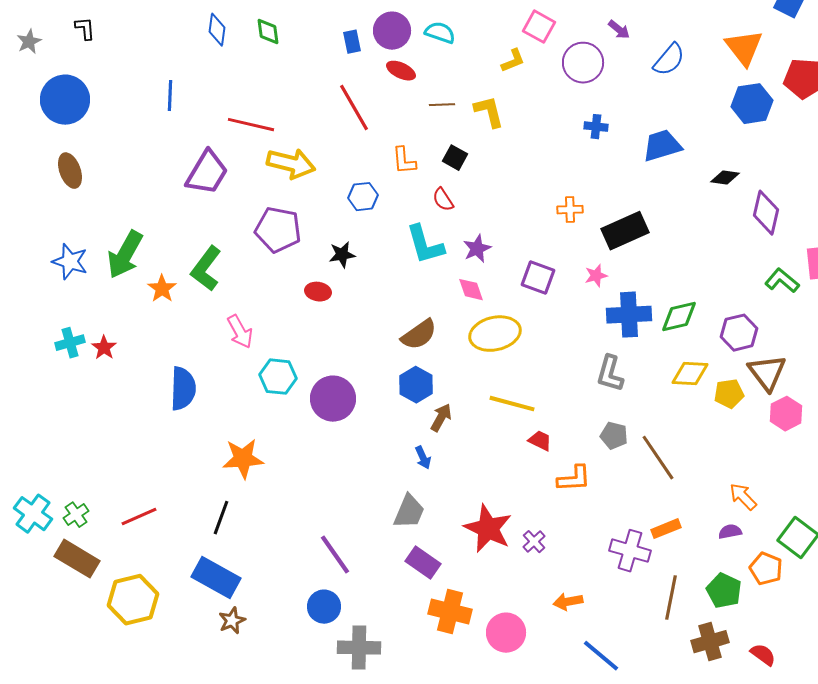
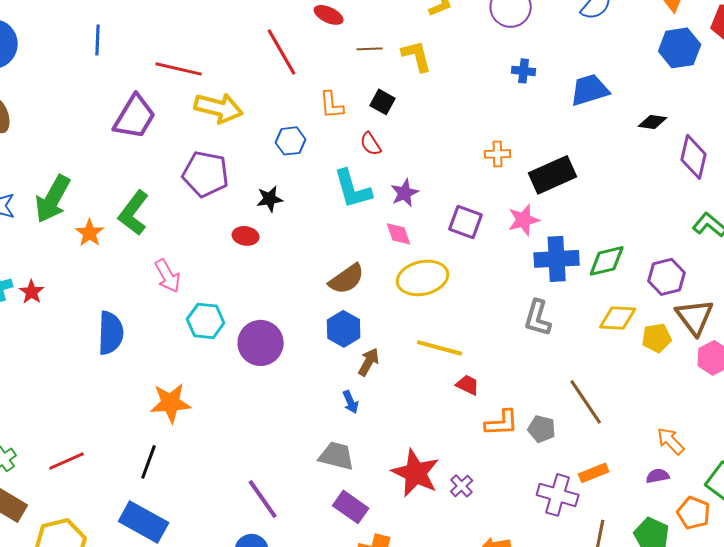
pink star: (596, 276) -> (524, 220), size x1.4
gray pentagon: (614, 436) -> (542, 429), moved
gray trapezoid: (409, 512) -> (337, 456), turned -99

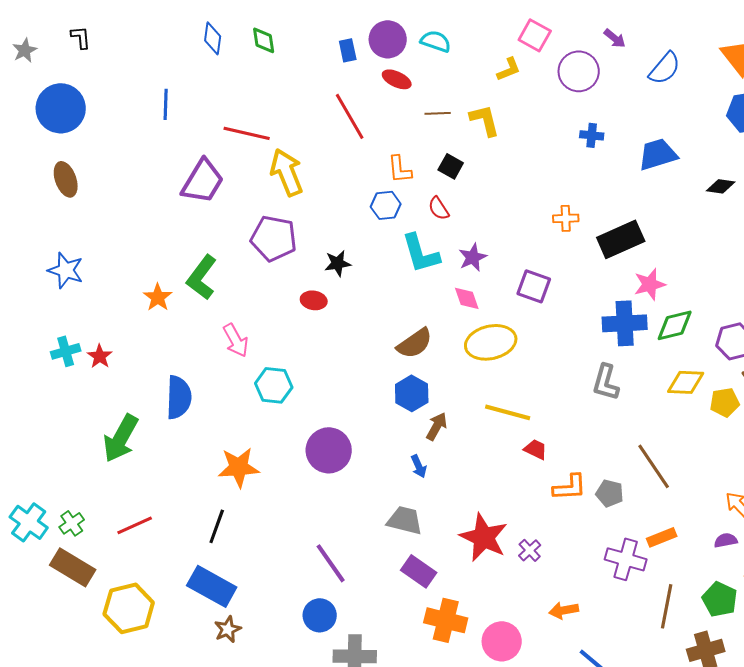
yellow arrow: (219, 108) -> (287, 172), turned -126
blue hexagon: (291, 141) -> (386, 205), moved
green arrow: (53, 199) -> (121, 438), moved
pink star: (524, 220) -> (650, 284), moved
purple circle: (261, 343) -> (329, 450), moved

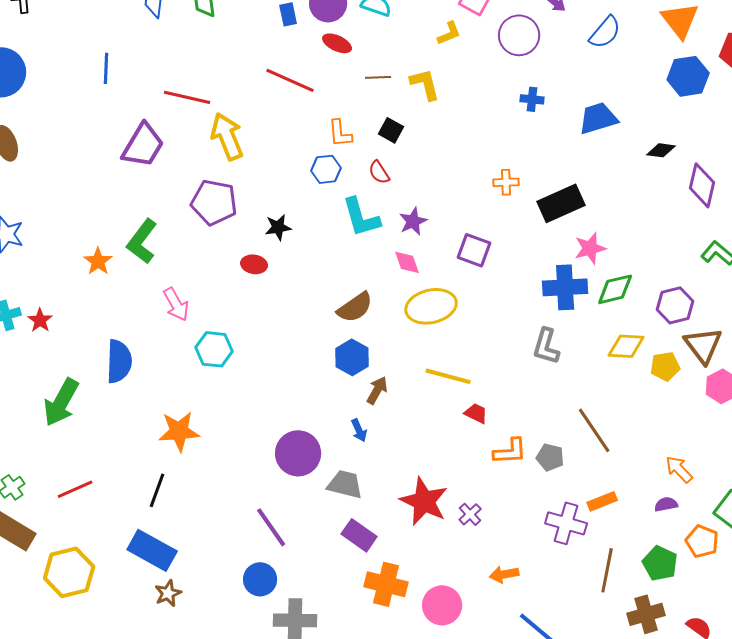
red line: (350, 116) -> (290, 80), turned -36
purple circle: (329, 450) -> (298, 453), moved

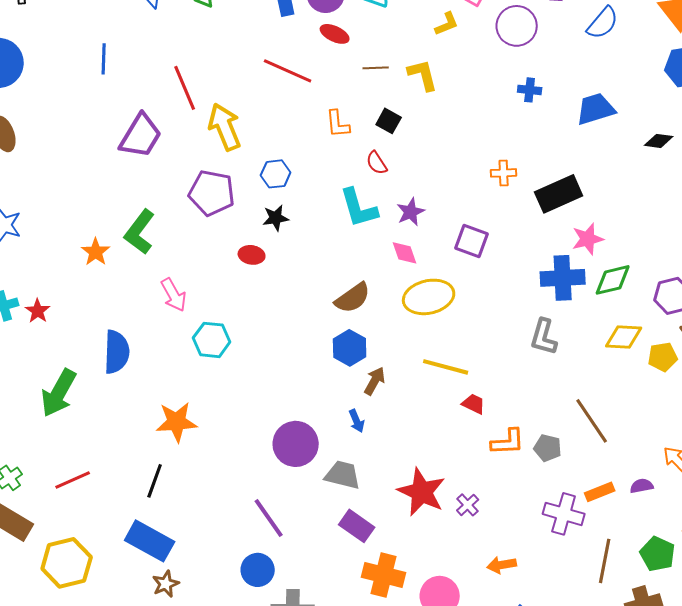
red line: (187, 97) -> (185, 88), turned 54
blue hexagon: (326, 169) -> (276, 174), moved
purple semicircle: (666, 504) -> (642, 486), moved

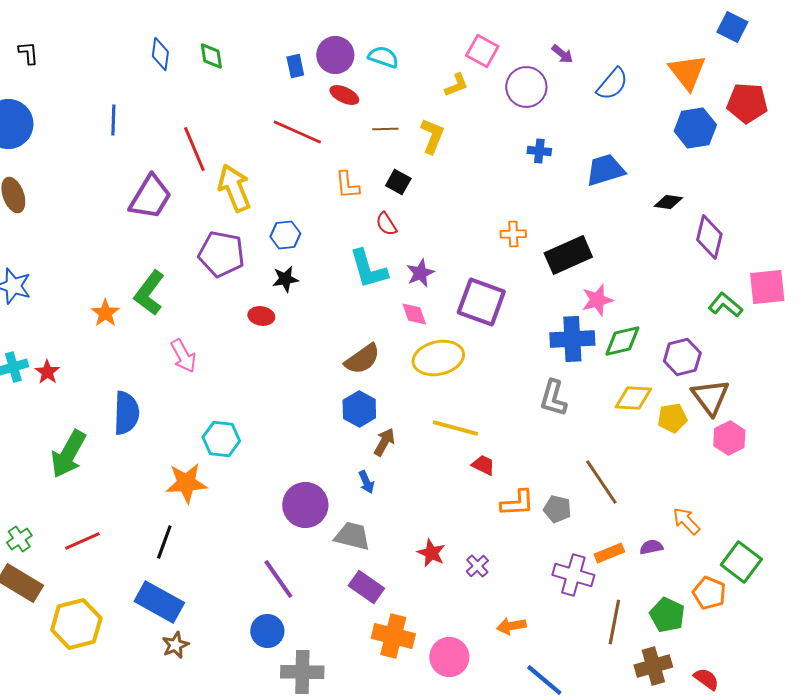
yellow L-shape: (423, 75) -> (432, 136), turned 36
purple square: (472, 241) -> (481, 302), size x1.4
cyan hexagon: (212, 340) -> (221, 439), moved
red star: (422, 492) -> (431, 553), size x0.6

